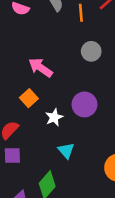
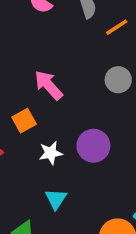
orange line: (81, 13) -> (117, 27), turned 48

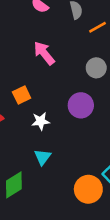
pink arrow: (48, 85) -> (44, 53), moved
purple circle: (93, 146) -> (81, 105), moved

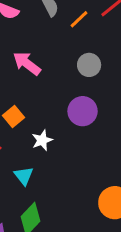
cyan triangle: (43, 157) -> (24, 176), moved

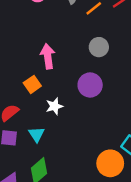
pink arrow: (27, 63) -> (48, 56), moved, turned 40

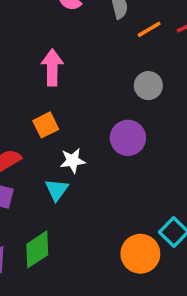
pink arrow: (48, 56) -> (52, 68), moved
cyan triangle: (37, 134) -> (57, 190), moved

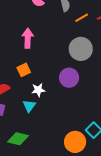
gray circle: (148, 86) -> (81, 49), size x1.5
green diamond: (37, 249) -> (18, 139), turned 45

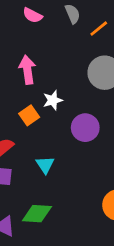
purple circle: (69, 78) -> (85, 128), moved
white star: (38, 90) -> (53, 100), moved

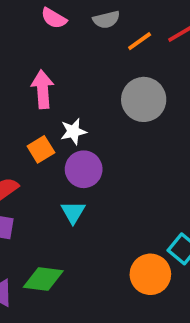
gray semicircle: (72, 14) -> (106, 20), turned 96
purple circle: (85, 128) -> (84, 169), moved
cyan triangle: (45, 165) -> (73, 212), moved

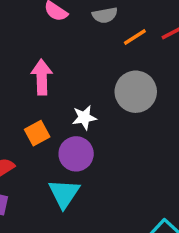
white star: (73, 131) -> (84, 118), moved
cyan triangle: (73, 212) -> (64, 193), size x1.4

